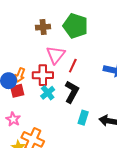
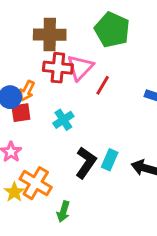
brown cross: (43, 27) -> (50, 35), moved, size x1.5
red cross: (43, 75) -> (58, 68), moved
black L-shape: (72, 92) -> (86, 163), moved

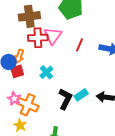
red line: (103, 85) -> (80, 45), moved
cyan rectangle: (110, 160) -> (81, 95), turned 40
orange cross: (36, 183) -> (28, 105), moved

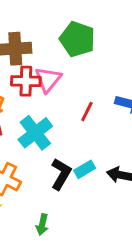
red line: (80, 45) -> (87, 112), moved
cyan cross: (46, 72) -> (35, 133), size x1.6

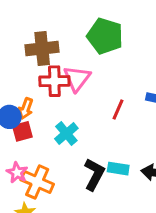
cyan cross: (35, 133) -> (66, 133), size x0.7
cyan rectangle: (85, 169) -> (118, 169), turned 42

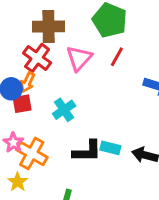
red cross: (54, 81) -> (37, 58), moved, turned 32
red line: (118, 110) -> (117, 57), moved
black L-shape: (94, 174) -> (87, 151), turned 56

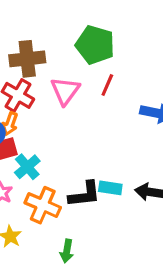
cyan cross: (64, 110) -> (27, 167), moved
orange cross: (32, 153) -> (43, 205), moved

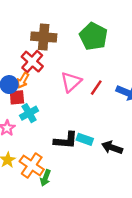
red line: (107, 85) -> (96, 88), moved
pink triangle: (65, 91) -> (71, 82), moved
orange cross: (43, 205) -> (32, 165), moved

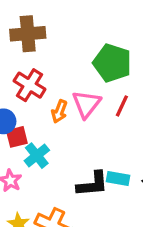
green pentagon: (93, 36) -> (112, 63), moved
brown cross: (44, 37) -> (28, 34), moved
orange arrow: (23, 80) -> (59, 111), moved

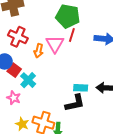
red line: (122, 106) -> (72, 35), moved
red square: (17, 137) -> (14, 70), turned -32
black L-shape: (92, 184) -> (75, 103), moved

